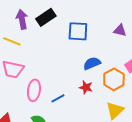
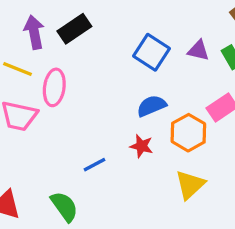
blue square: (78, 31) -> (151, 52), moved, turned 30
pink ellipse: (34, 90) -> (54, 87), moved

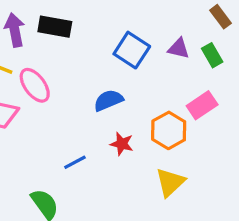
black rectangle: (74, 29) -> (55, 27), turned 44
pink ellipse: (54, 87) -> (35, 85), turned -45
blue semicircle: (151, 106) -> (108, 100), moved

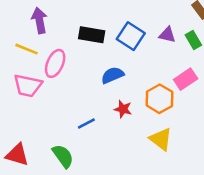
black rectangle: (55, 27) -> (92, 35), moved
pink ellipse: (35, 85) -> (55, 63), turned 60
yellow triangle: (170, 182) -> (161, 139), turned -40

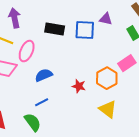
purple triangle: (167, 35) -> (106, 19), moved
blue square: (131, 36) -> (85, 30), turned -30
blue semicircle: (113, 75) -> (44, 75), moved
blue line: (86, 123) -> (42, 102), moved

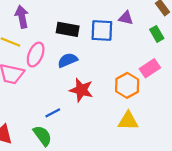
blue semicircle: (44, 75) -> (68, 60), moved
red star: (79, 86) -> (81, 90), moved, size x1.5
yellow triangle: (108, 109) -> (128, 121), turned -36

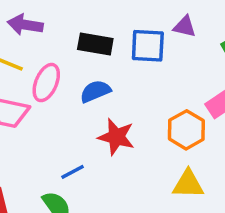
purple arrow: (22, 17) -> (25, 25), turned -70

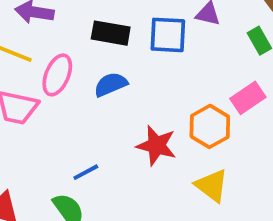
red star: (116, 137) -> (156, 146), moved
yellow triangle: (188, 184) -> (212, 186), turned 36

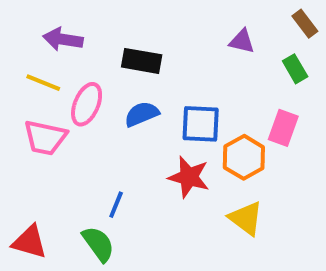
blue square: (168, 35) -> (201, 124), moved
pink rectangle: (248, 98) -> (283, 128), turned -36
blue line: (86, 172) -> (116, 205), turned -40

